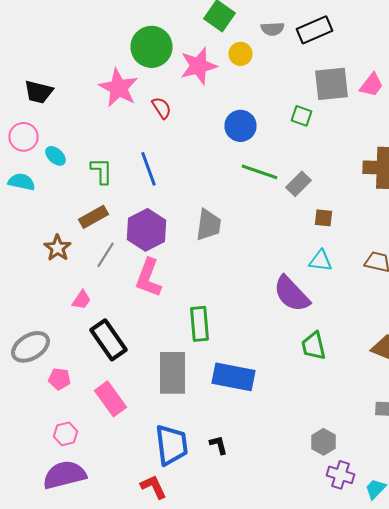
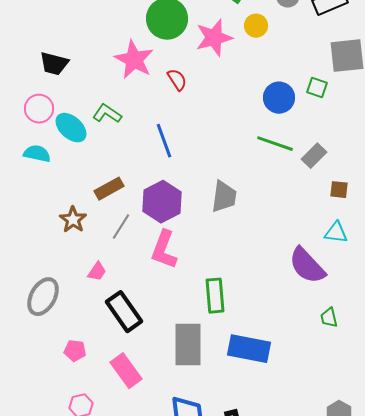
blue circle: (240, 126) -> (279, 98), moved
cyan ellipse: (56, 156) -> (71, 128), size x1.5
green L-shape: (102, 171) -> (107, 114), moved, turned -56
green trapezoid: (314, 346) -> (329, 318), size x0.7
gray ellipse: (30, 347) -> (43, 297), moved, turned -30

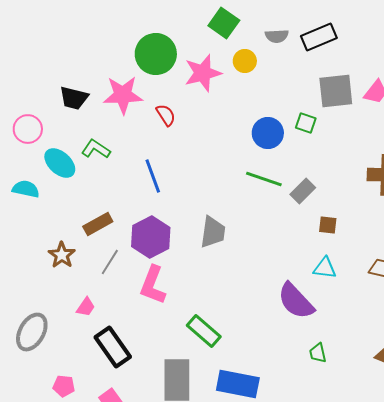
pink star: (134, 60) -> (123, 95), turned -30
black trapezoid: (54, 64) -> (74, 98), moved
pink circle: (39, 109) -> (28, 129), moved
green rectangle: (215, 296) -> (204, 331), turned -44

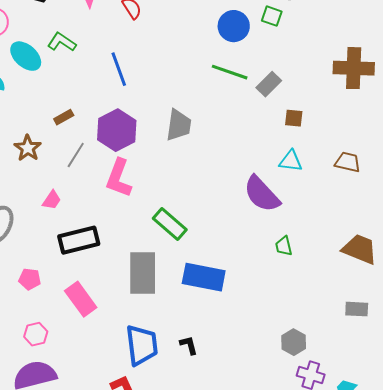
brown rectangle: (98, 224) -> (64, 117), size x0.7
black rectangle: (113, 347) -> (79, 240), turned -69

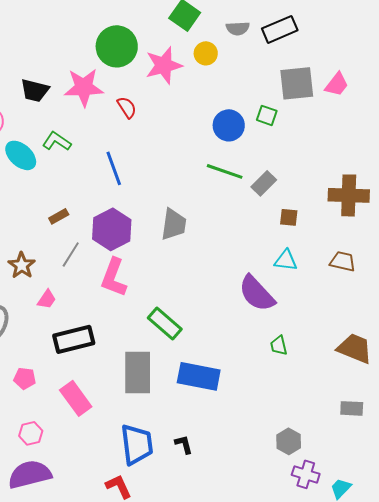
brown cross: (354, 68) -> (349, 195), moved
brown star: (28, 148) -> (22, 265), moved

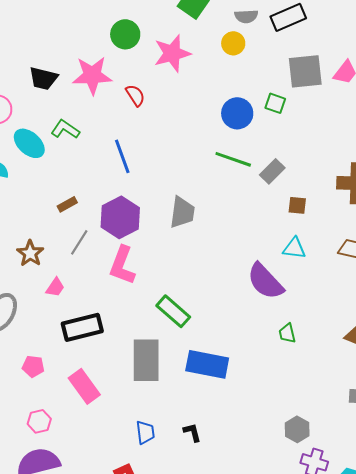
green circle: (117, 46) -> (125, 34), size x0.7
yellow circle: (206, 53) -> (233, 43), moved
blue trapezoid: (137, 444) -> (145, 432), size x0.6

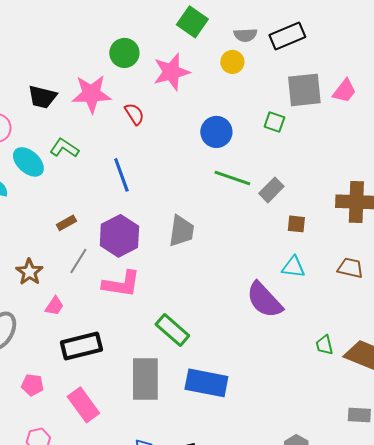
blue circle: (237, 113) -> (216, 132), moved
pink L-shape: (122, 265) -> (121, 284), turned -102
green trapezoid: (287, 333) -> (324, 345), moved

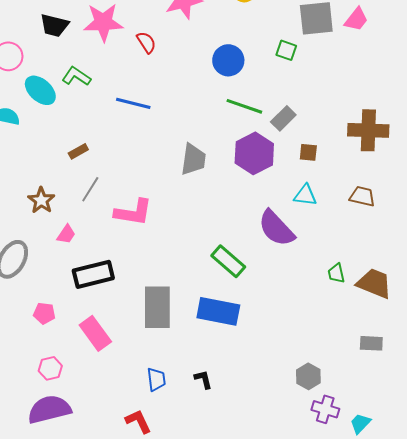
blue line: (121, 175) -> (133, 103), turned -56
purple hexagon: (119, 236) -> (254, 153), moved
green rectangle: (172, 330) -> (228, 261), moved

